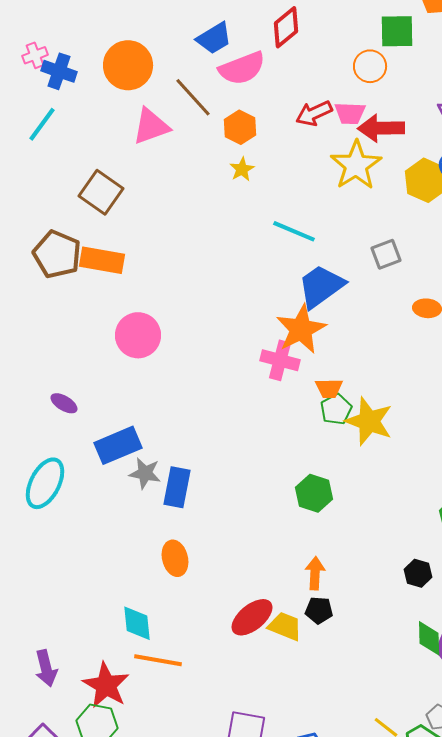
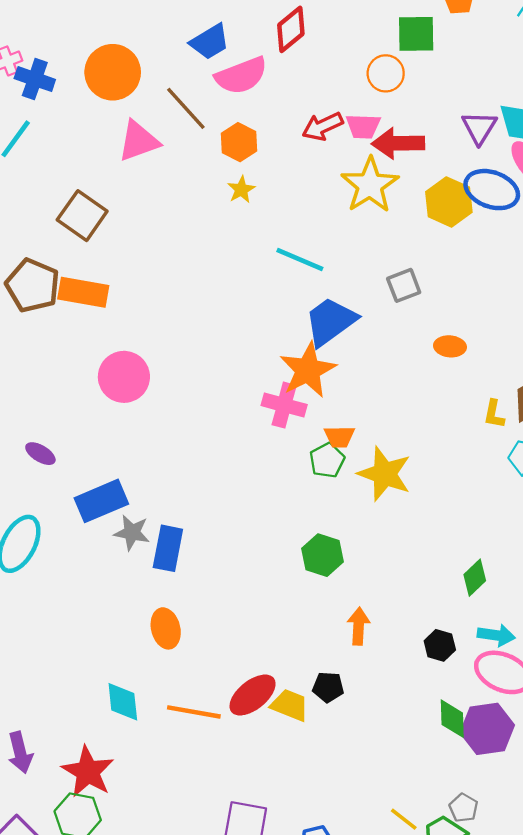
green pentagon: (336, 409) -> (327, 460), moved
orange arrow: (315, 573) -> (359, 626), moved
orange line: (158, 660) -> (194, 712), moved

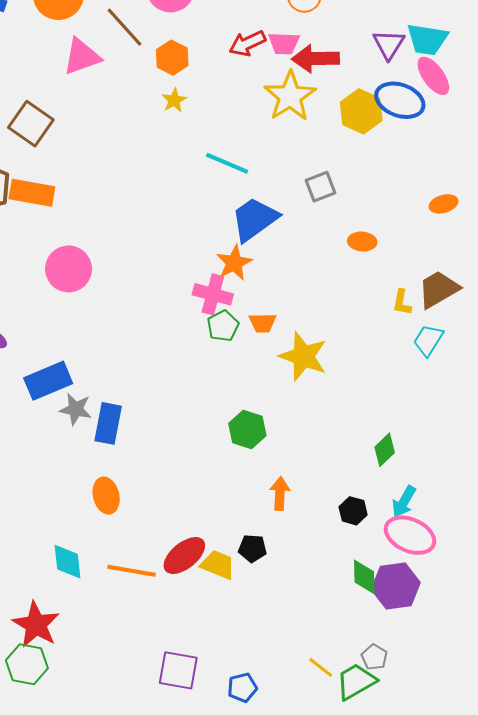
orange star: (308, 370) -> (234, 263), size x0.7
green pentagon: (327, 460) -> (223, 326), moved
cyan arrow: (496, 635) -> (404, 502), turned 112

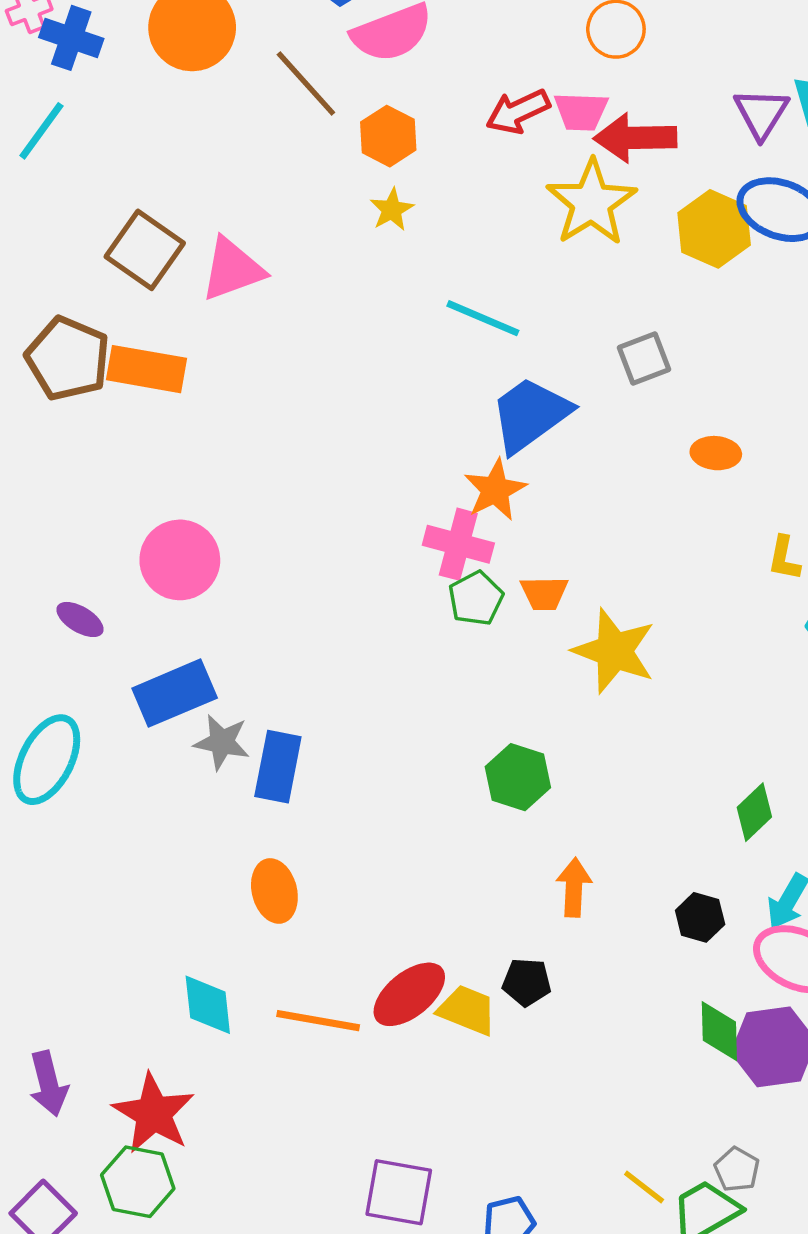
pink triangle: (82, 57) -> (232, 269), moved
pink circle: (69, 269) -> (180, 560), moved

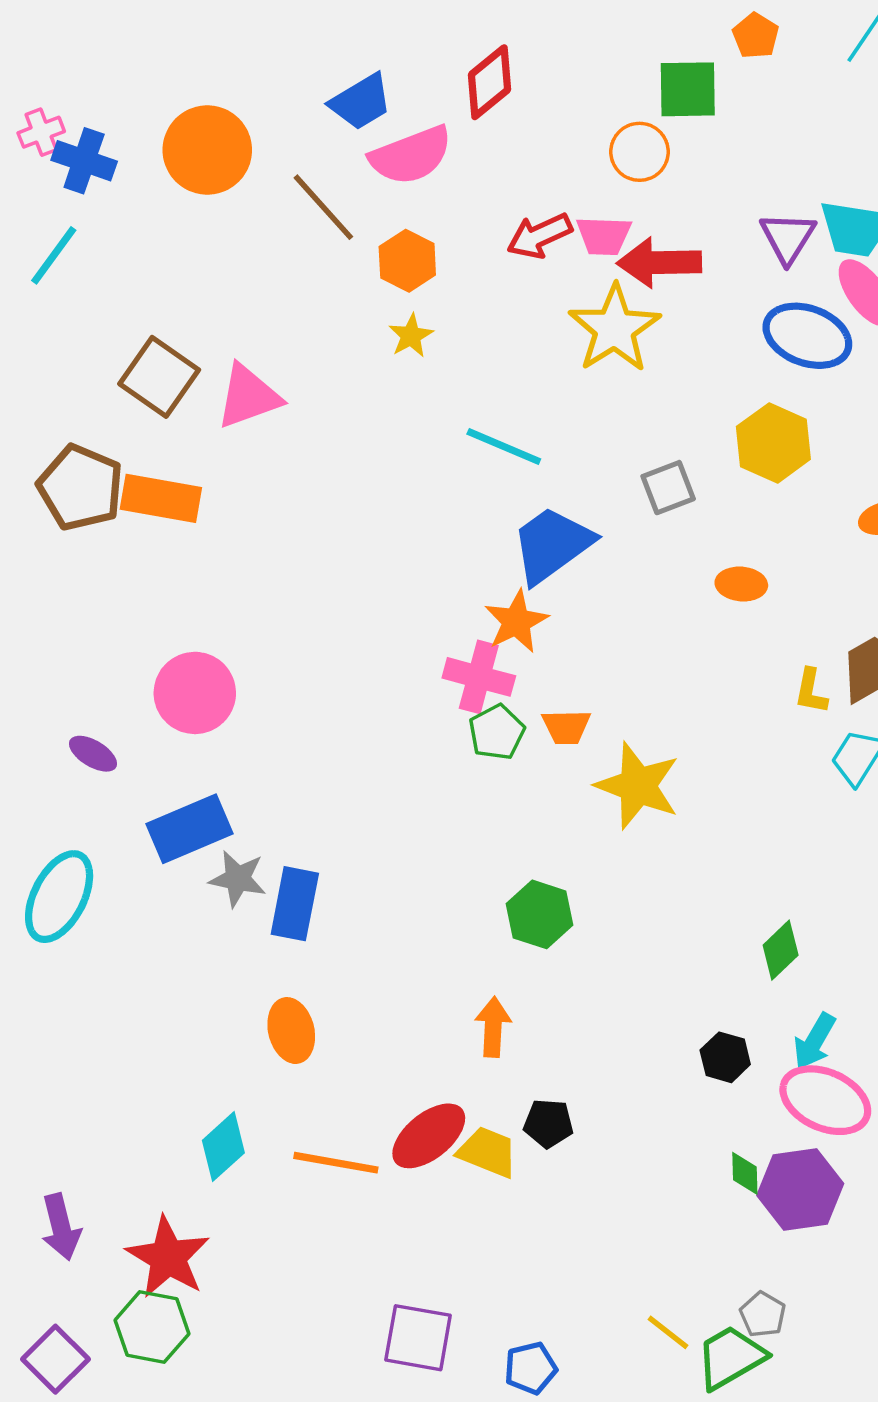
yellow hexagon: (714, 229) -> (773, 443), moved
orange arrow: (574, 887) -> (493, 1027), moved
cyan diamond: (208, 1005) -> (223, 1147), turned 54
green diamond: (719, 1031) -> (745, 1173), size x0.7

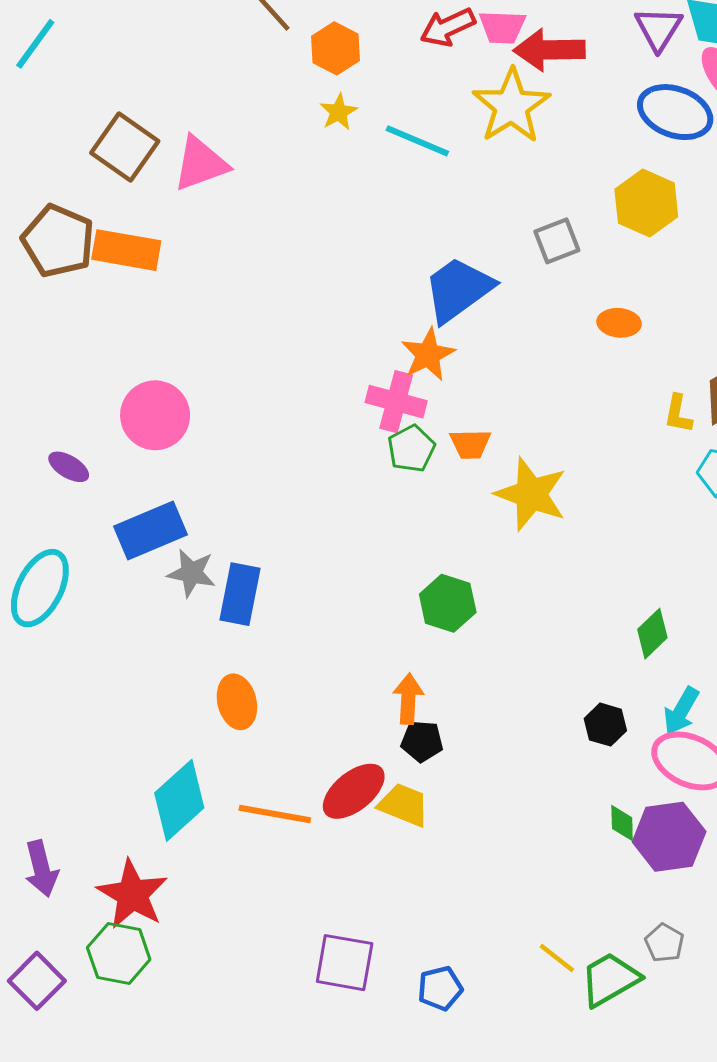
cyan line: (504, 446) -> (417, 141), moved
black pentagon: (548, 1123) -> (422, 741), moved
cyan diamond: (223, 1147) -> (179, 800), size x1.4
gray pentagon: (763, 1314) -> (664, 943), moved

